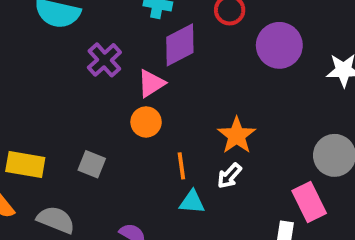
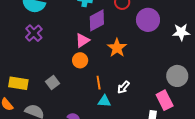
purple cross: (104, 60) -> (34, 33), moved
orange star: (237, 135) -> (117, 48), moved
gray square: (92, 164) -> (53, 82), turned 32

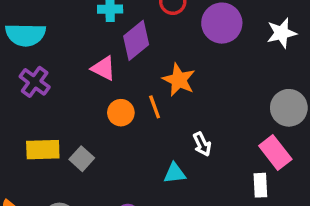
pink triangle: (82, 40) -> (103, 68), moved, turned -49
yellow rectangle: (18, 83) -> (43, 150), moved
orange line: (99, 83) -> (155, 107), moved
white arrow: (123, 87) -> (202, 144), turned -56

